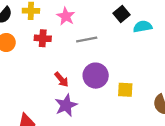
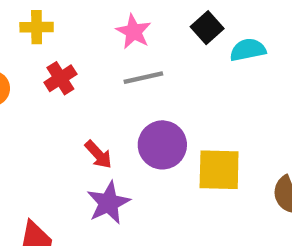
pink star: (66, 16) -> (134, 32), moved
red cross: (43, 38) -> (60, 78), turned -35
yellow square: (125, 90) -> (219, 170), size x1.5

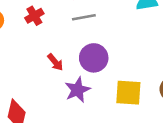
yellow square: (219, 170) -> (128, 93), moved
purple star: (108, 203) -> (77, 90), moved

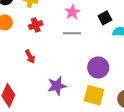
purple circle: (94, 58) -> (98, 67), moved
red arrow: (55, 62) -> (30, 57), moved

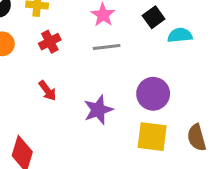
purple star: (57, 86) -> (98, 110), moved

